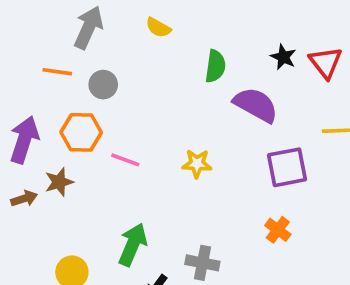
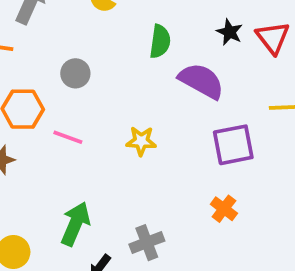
gray circle: (103, 85) -> (75, 73), moved
gray cross: (202, 263) -> (147, 243), turned -32

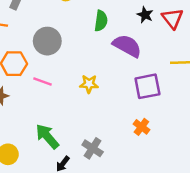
gray circle: (75, 73) -> (47, 41), size x1.5
green arrow: (75, 224) -> (47, 136), turned -64
gray cross: (147, 243) -> (93, 148), turned -36

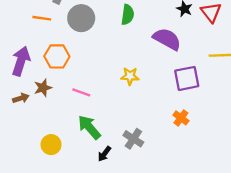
green semicircle: (101, 21) -> (128, 15), moved
gray circle: (47, 41) -> (81, 18), moved
pink line: (42, 82) -> (81, 92), moved

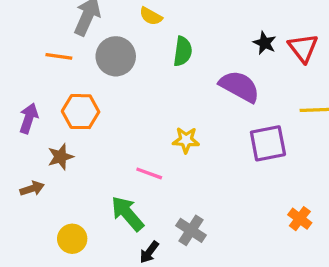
purple arrow: (21, 61) -> (29, 118), size x0.7
pink line: (81, 92) -> (149, 173), moved
brown arrow: (21, 98) -> (32, 189), moved
orange cross: (181, 118) -> (300, 219), moved

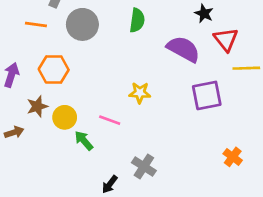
red triangle: (303, 48) -> (226, 39), moved
green arrow: (127, 214) -> (84, 141), moved, size x0.7
yellow circle: (72, 239) -> (65, 117), moved

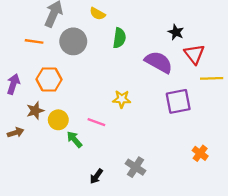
gray cross: (144, 167) -> (136, 167), moved

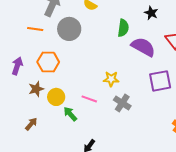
black star: (176, 32) -> (151, 13), moved
green semicircle: (119, 38) -> (123, 28), moved
brown arrow: (16, 133) -> (31, 124), moved, turned -32
gray cross: (136, 167) -> (122, 103), moved

